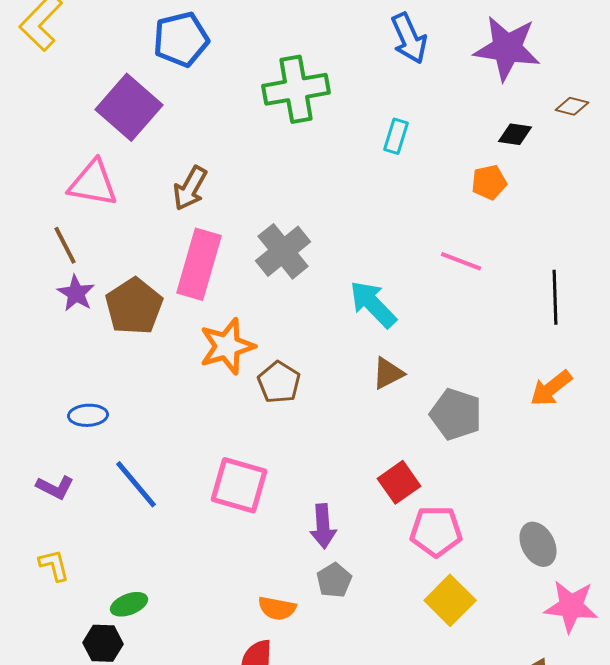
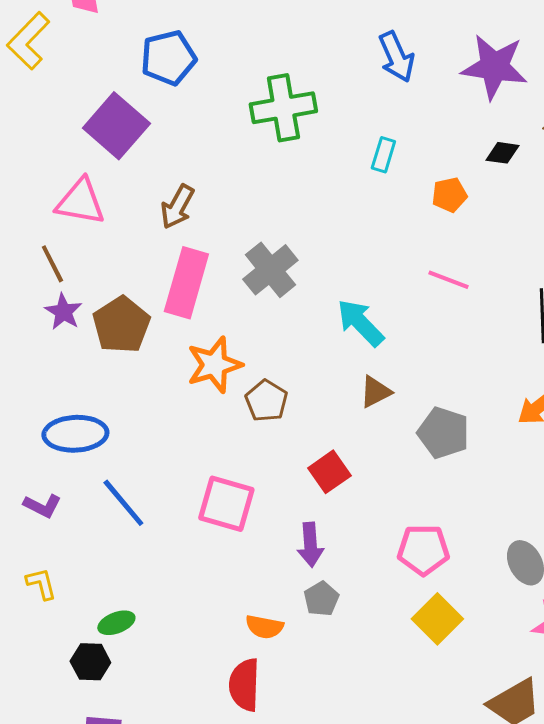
orange pentagon: (489, 182) -> (449, 195), moved
blue ellipse: (88, 415) -> (75, 434), size x1.6
red square: (399, 482) -> (329, 472), moved

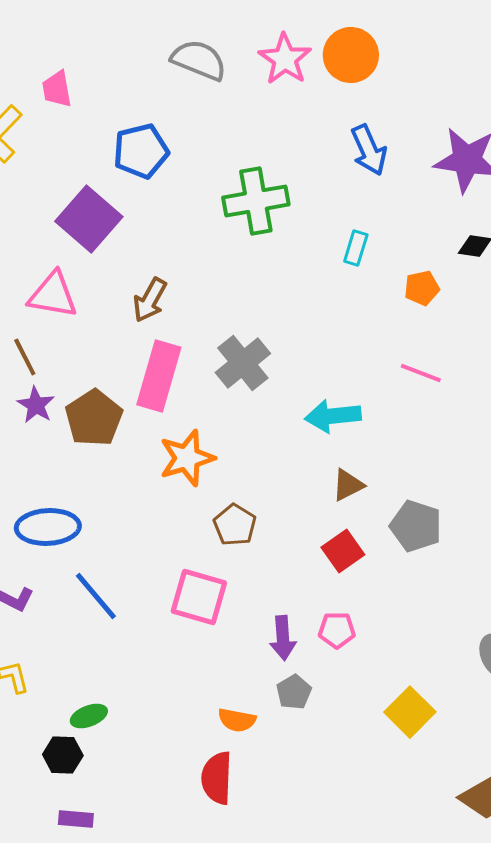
cyan arrow: (360, 323) -> (333, 416), turned -52
brown pentagon: (266, 401) -> (235, 525), moved
red square: (329, 472) -> (343, 551), moved
pink pentagon: (423, 550) -> (337, 630), moved, size x0.7

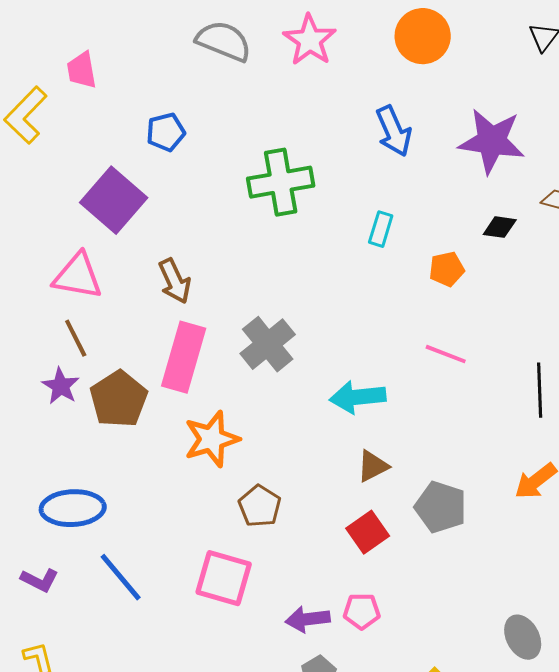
orange circle: (351, 55) -> (423, 36), moved
blue pentagon: (141, 151) -> (166, 132), size x0.7
brown arrow: (150, 300) -> (175, 281), turned -54
brown line: (25, 357) -> (76, 338), moved
purple arrow: (283, 638) -> (308, 619), turned 87

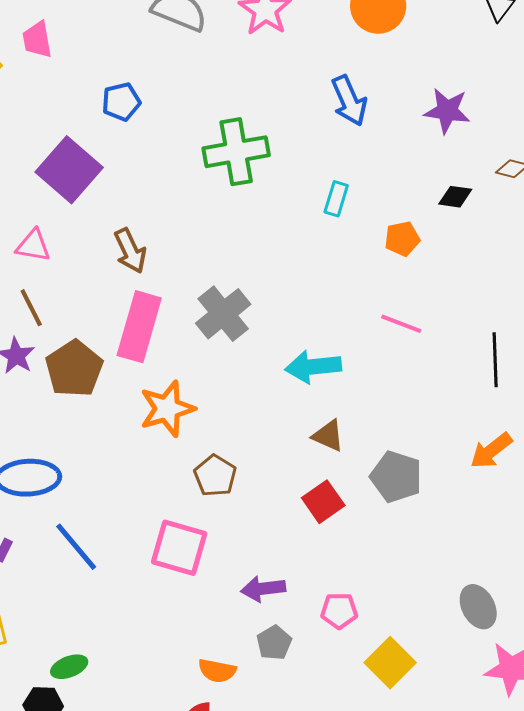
purple star: (492, 141) -> (447, 111), size x0.7
pink triangle: (78, 276) -> (33, 246), size x0.7
brown triangle: (373, 466) -> (328, 436), turned 51
pink pentagon: (362, 611) -> (339, 611), moved

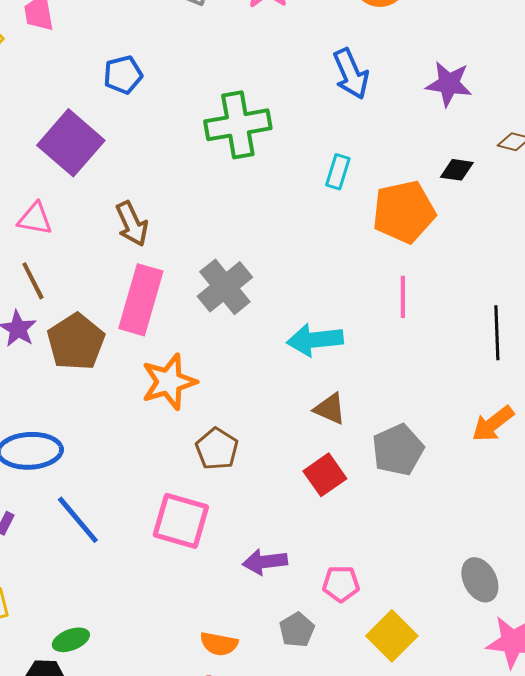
orange pentagon: (402, 239) -> (404, 212), size x1.8
pink line: (401, 324) -> (403, 297), turned 69
gray pentagon: (396, 477) -> (398, 450), turned 30
gray pentagon: (274, 643) -> (297, 630), moved

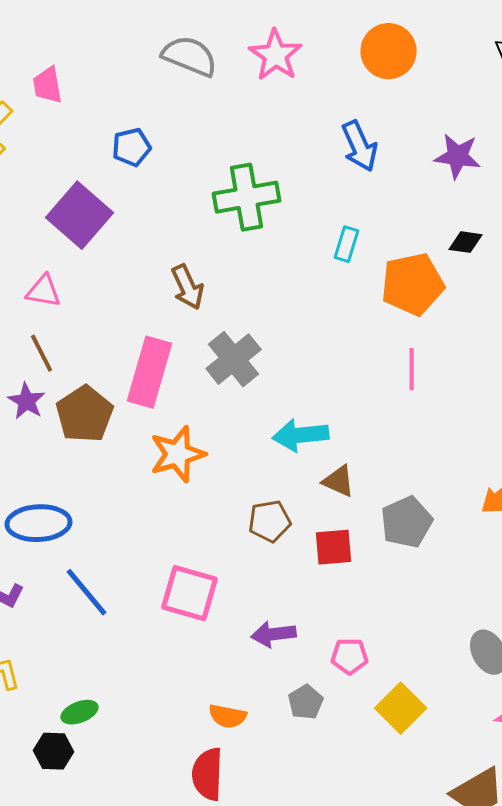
brown arrow: (132, 224) -> (188, 287), moved
cyan arrow: (315, 340) -> (301, 435), moved
brown pentagon: (217, 449) -> (270, 521), moved, turned 30
red square: (325, 475) -> (334, 547), turned 30

